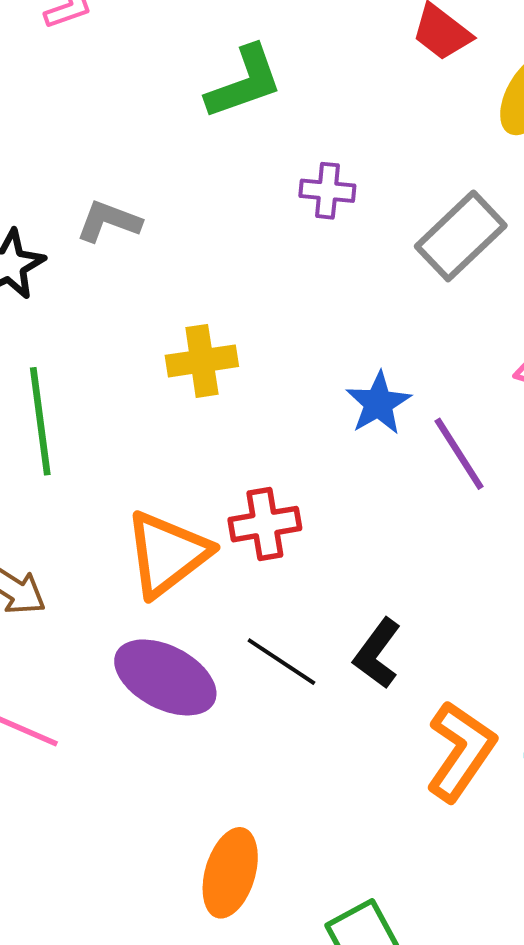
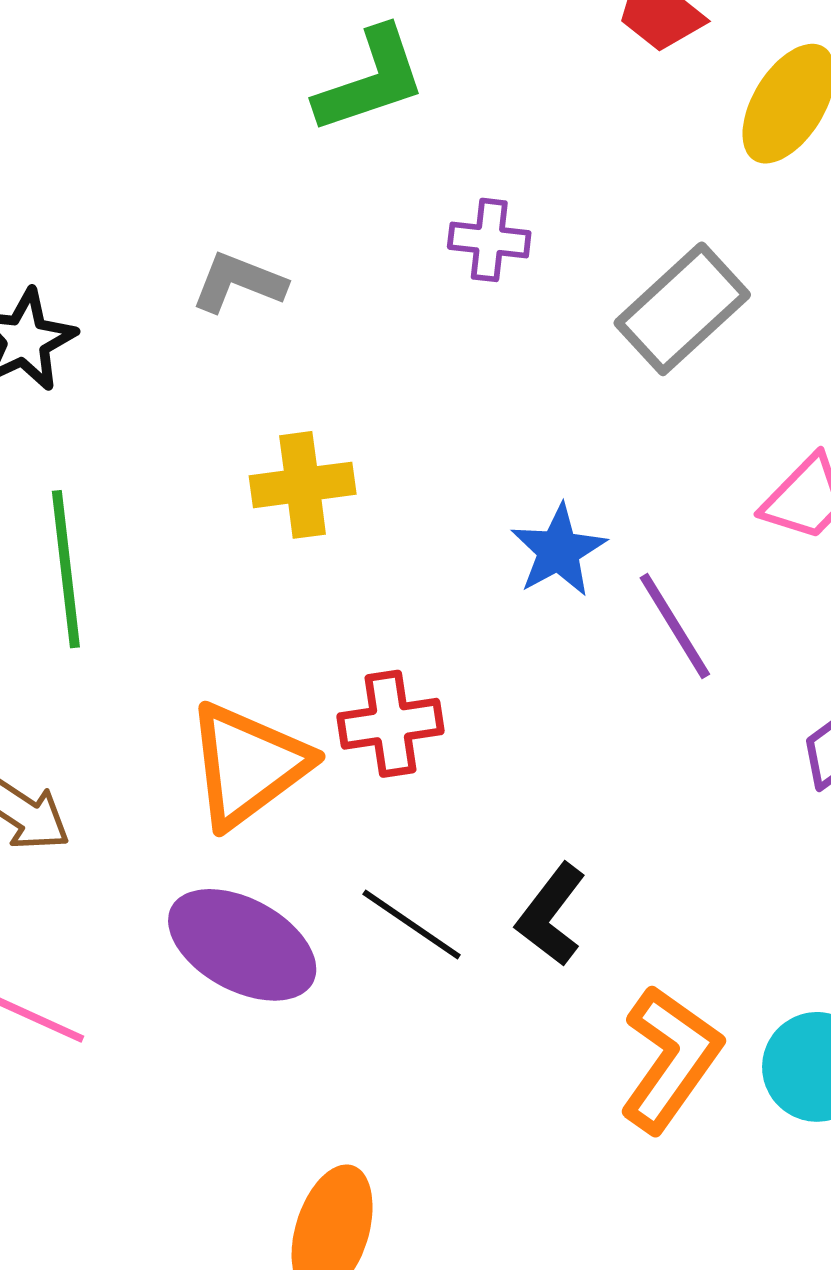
gray L-shape: (109, 221) -> (239, 282), moved

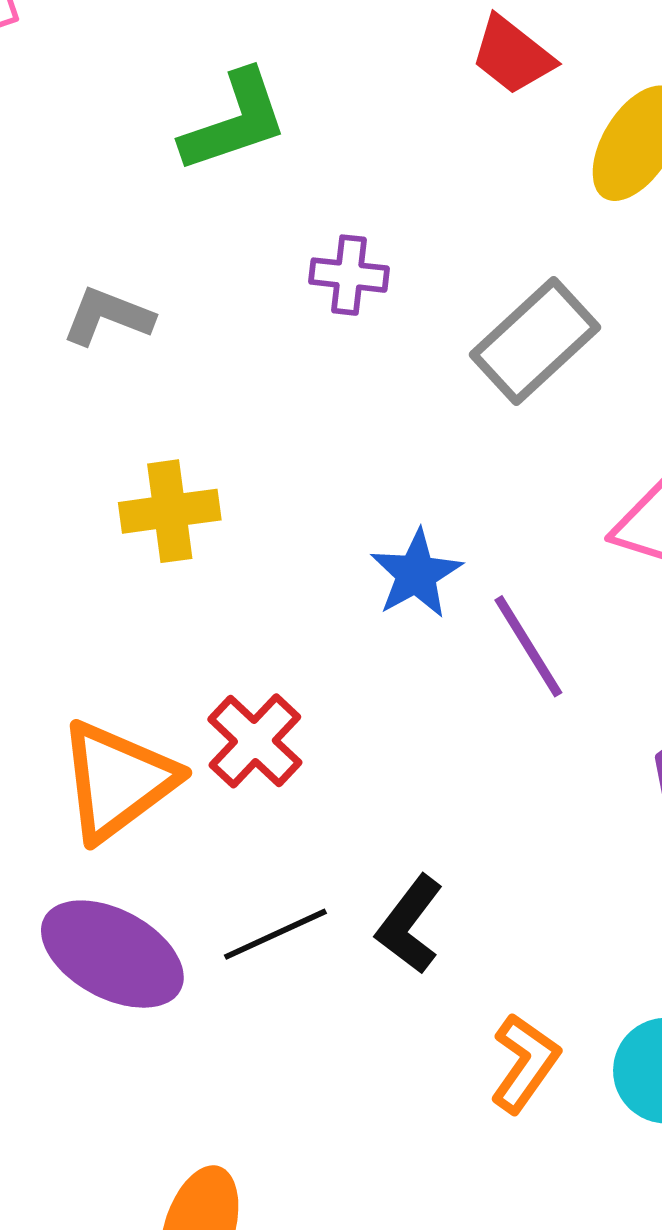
red cross: (391, 724) -> (255, 741), turned -38
black line: (412, 925) -> (275, 934), turned -59
orange L-shape: (670, 1059) -> (525, 1063), size x0.7

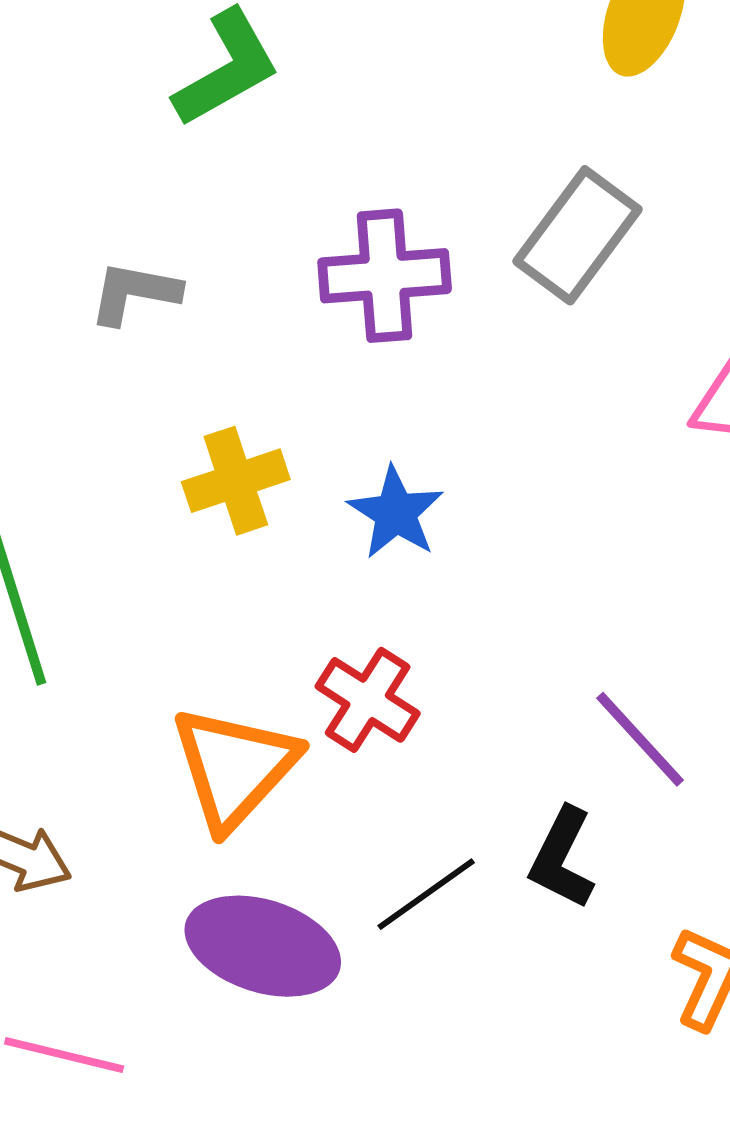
purple cross: (349, 275) -> (385, 276), moved, size x1.6
blue star: (416, 574) -> (396, 513), moved
purple line: (528, 646) -> (640, 739), moved

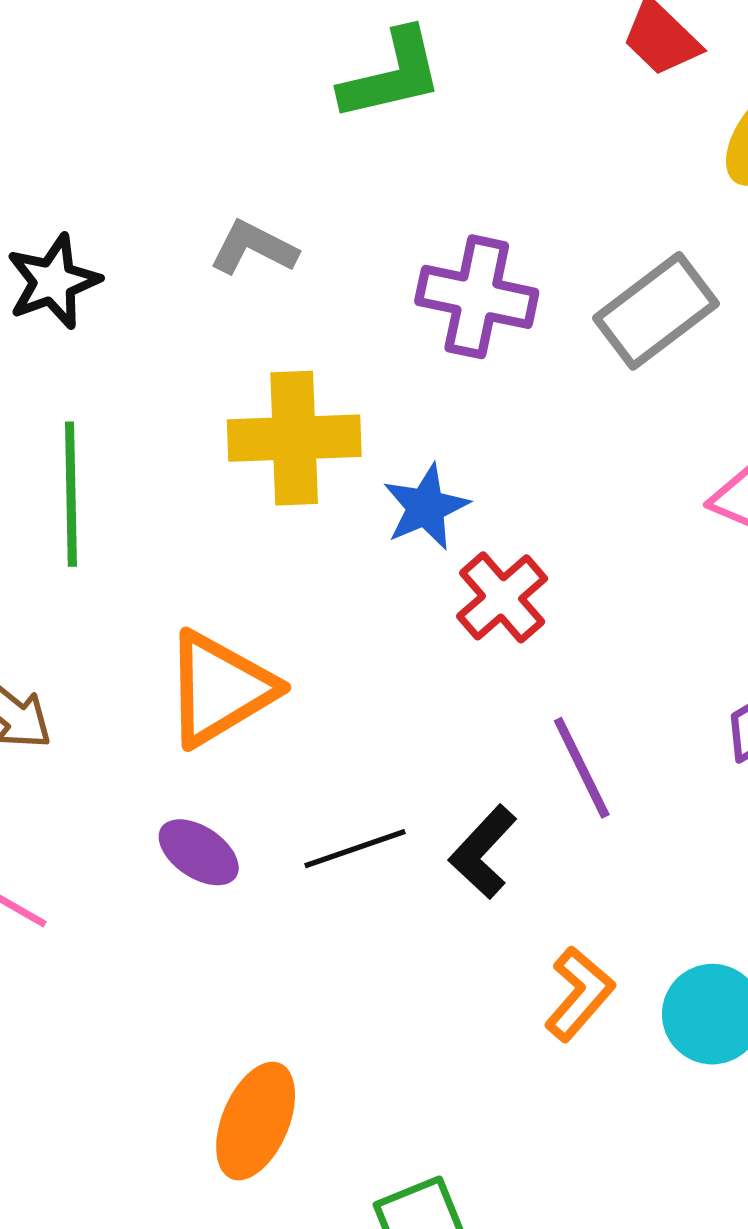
yellow cross: (236, 481) -> (294, 438), size x1.4
red cross: (368, 700) -> (502, 597), moved
purple ellipse: (263, 946) -> (199, 852), size x0.6

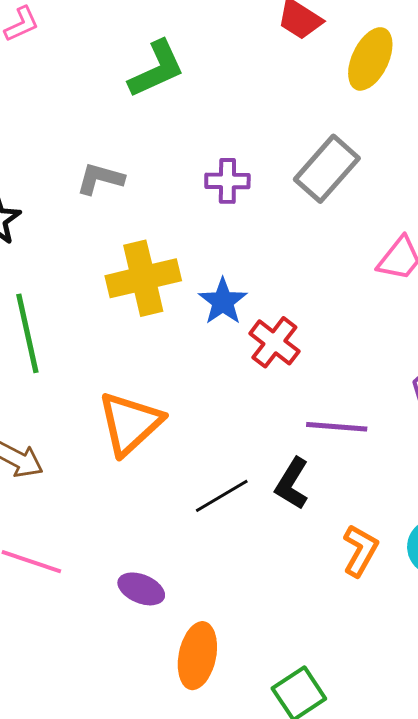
purple cross: (477, 297) -> (227, 181), size x0.7
purple line: (582, 768) -> (337, 427), turned -48
purple ellipse: (199, 852) -> (141, 589), moved

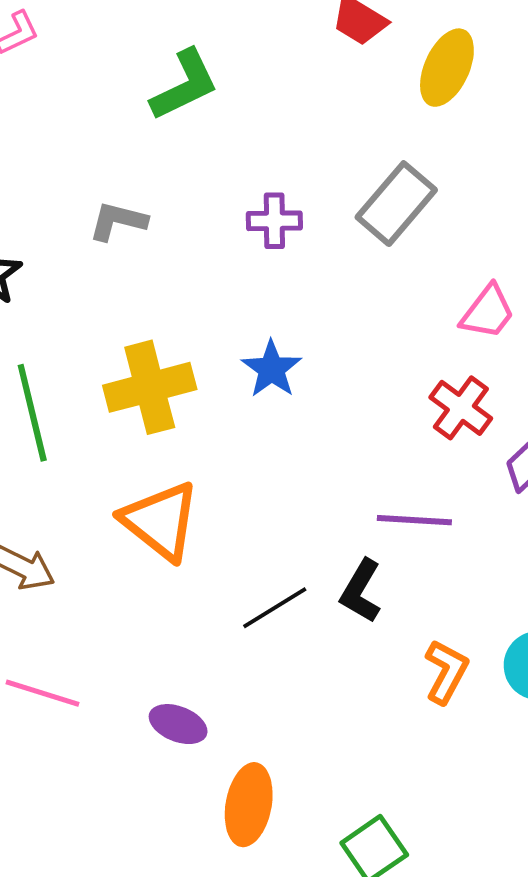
yellow cross: (143, 278) -> (150, 387), moved
red cross: (274, 342) -> (461, 408), moved
orange triangle: (130, 423) -> (160, 521), turned -38

